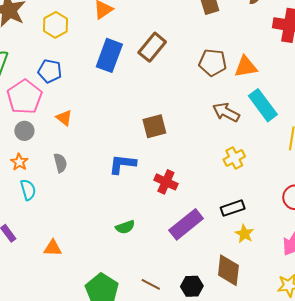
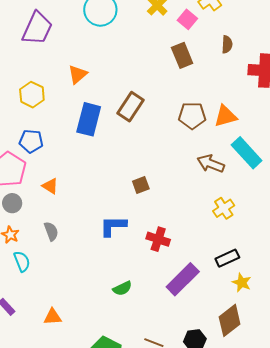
brown square: (154, 126) -> (141, 185), size x0.7
brown diamond: (228, 270) -> (230, 320), turned 52

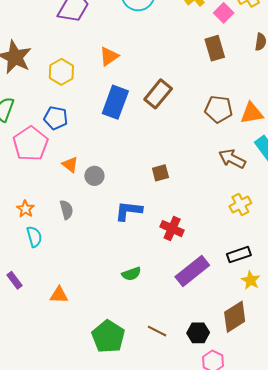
gray circle: (12, 203) -> (94, 176), moved

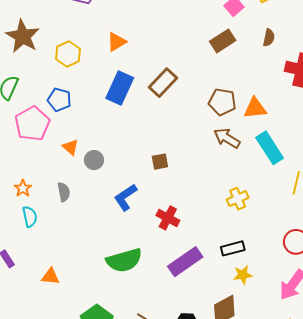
brown rectangle: (215, 48) -> (223, 41), turned 70
brown arrow: (232, 159) -> (227, 138), moved
blue L-shape: (129, 211) -> (126, 197), turned -44
green semicircle: (131, 274) -> (124, 260), size x1.8
yellow star: (251, 280) -> (243, 275), turned 30

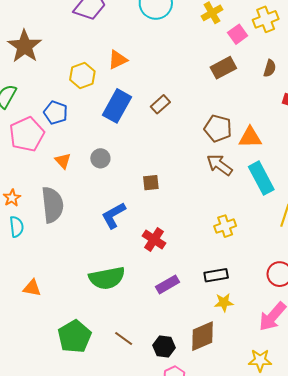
yellow hexagon: (68, 54) -> (82, 76), moved
brown rectangle: (163, 83) -> (160, 104), size x0.7
gray circle: (94, 160) -> (100, 158), moved
gray semicircle: (64, 192) -> (52, 205), size x1.8
purple rectangle: (185, 262) -> (168, 284), size x0.7

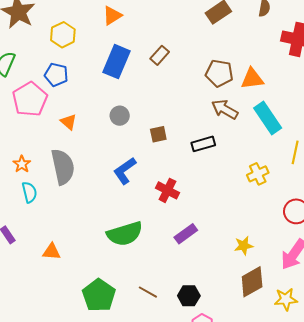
yellow hexagon: (82, 76) -> (63, 35), moved
gray circle: (100, 158) -> (120, 116), moved
yellow cross: (225, 226) -> (258, 174), moved
black rectangle: (216, 275) -> (203, 144), moved
brown diamond: (203, 336) -> (252, 282), moved

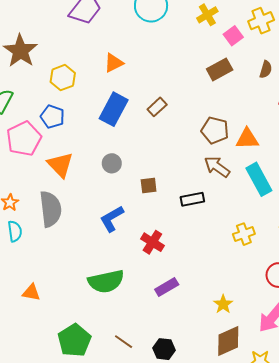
orange triangle: (69, 122) -> (60, 165), size x1.6
yellow star: (244, 246) -> (223, 304), turned -30

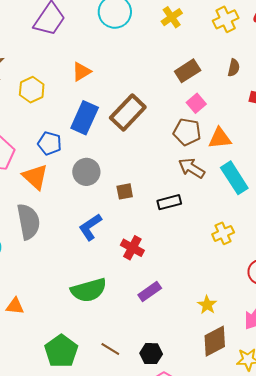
pink square: (233, 36) -> (196, 103), moved
brown rectangle: (157, 107) -> (128, 112), size x1.8
blue pentagon: (52, 117) -> (50, 143), moved
gray circle: (112, 163) -> (86, 172), size x1.4

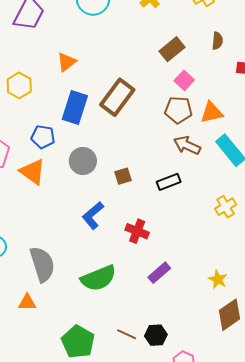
gray semicircle: (28, 222) -> (42, 264), moved
black hexagon: (151, 354) -> (156, 335), moved

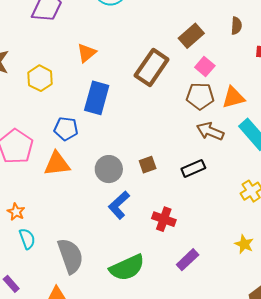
brown rectangle: (117, 97) -> (152, 68), moved
gray circle: (83, 161) -> (109, 169), moved
orange triangle: (32, 172) -> (57, 164), turned -40
yellow star: (218, 279) -> (244, 244), moved

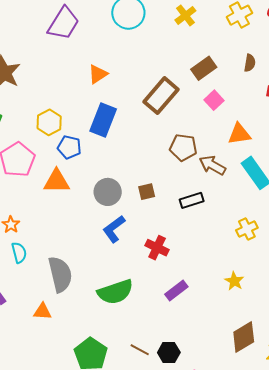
yellow hexagon: (40, 78) -> (49, 122), moved
brown pentagon: (200, 96) -> (183, 147), moved

